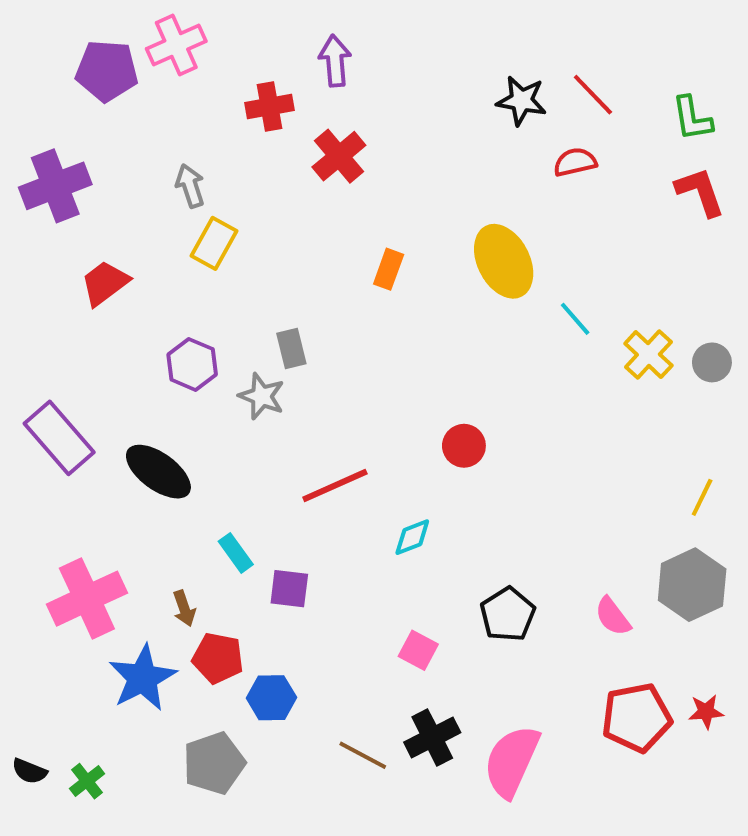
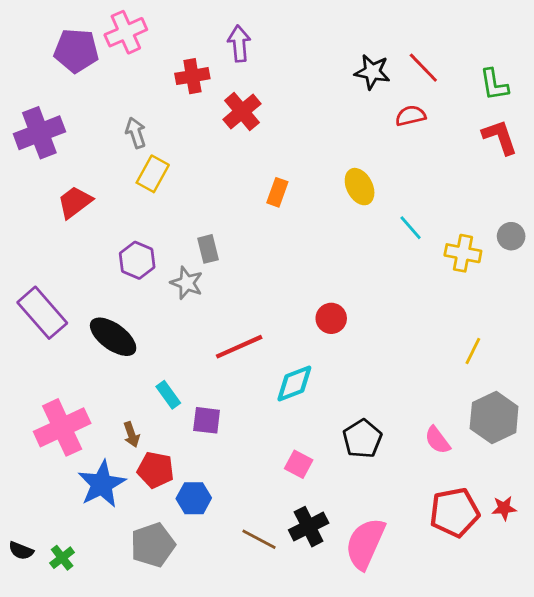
yellow ellipse: (504, 261) -> (360, 187), size x0.7
yellow cross: (648, 355) -> (463, 253), turned -32
gray circle: (712, 362) -> (511, 236), moved
yellow line: (702, 497) -> (473, 351), moved
cyan diamond: (412, 537) -> (294, 383), size x1.4

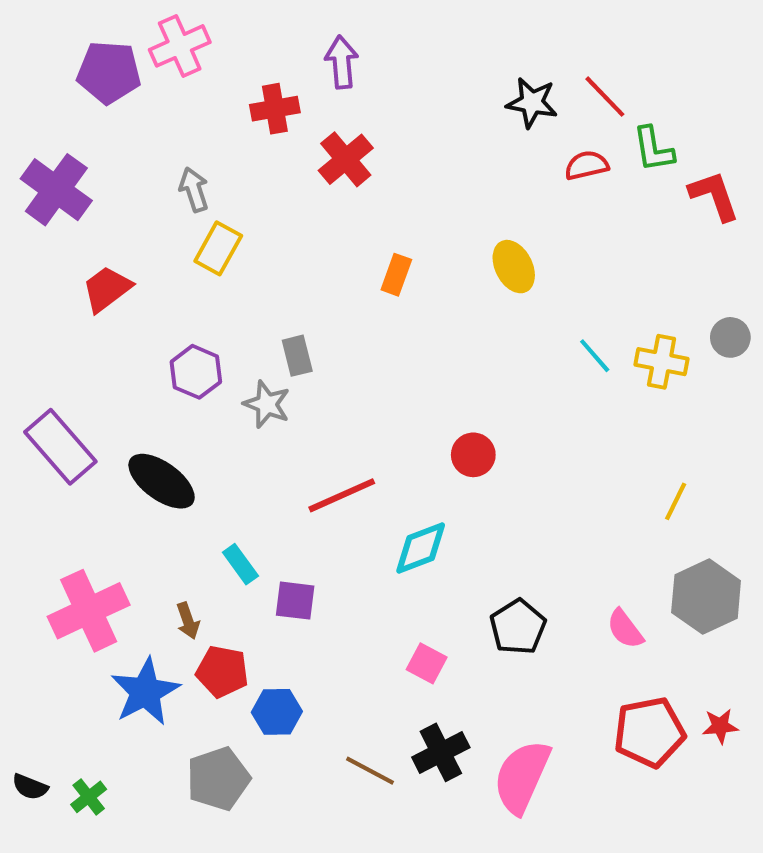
green L-shape: (494, 85) -> (653, 149), moved
purple cross: (39, 133) -> (56, 190), turned -33
cyan line: (411, 228) -> (595, 356), moved

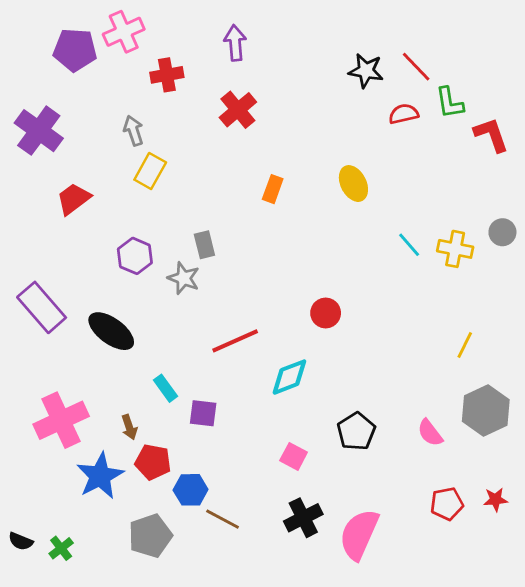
red cross: (275, 109) -> (167, 75), moved
red pentagon: (649, 732) -> (447, 504), size x0.7
brown line: (370, 771) -> (223, 519), moved

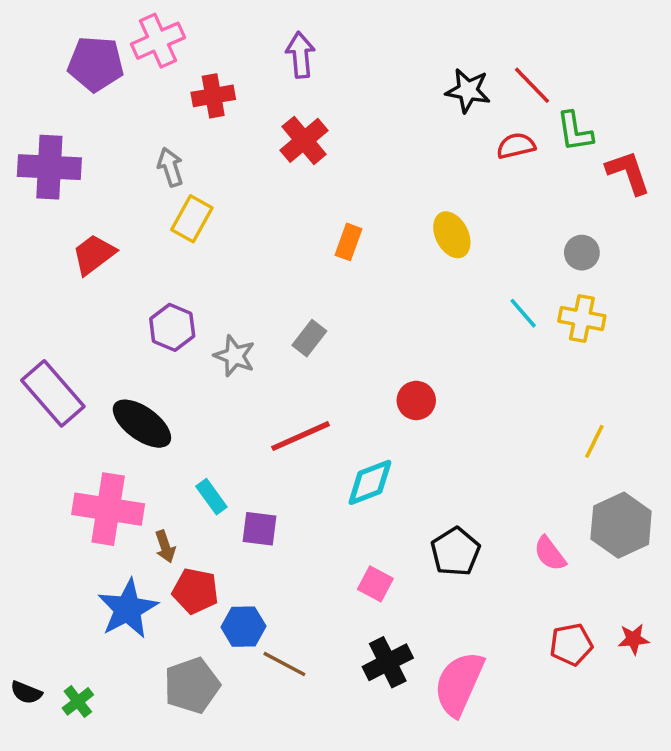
purple cross: (39, 131) -> (49, 167), turned -33
gray circle: (502, 232) -> (582, 253), moved
gray rectangle: (204, 245) -> (309, 338), moved, turned 52
pink cross: (61, 420) -> (108, 509), moved, turned 34

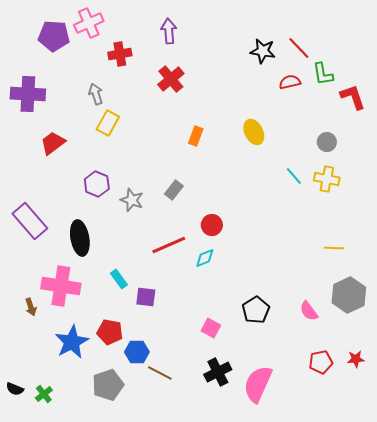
red circle: (416, 400) -> (212, 225), moved
black ellipse: (142, 424) -> (80, 238), turned 44
yellow line: (594, 441) -> (334, 248), turned 66
cyan diamond: (370, 482) -> (205, 258), moved, size x0.7
brown arrow: (165, 546) -> (31, 307), moved

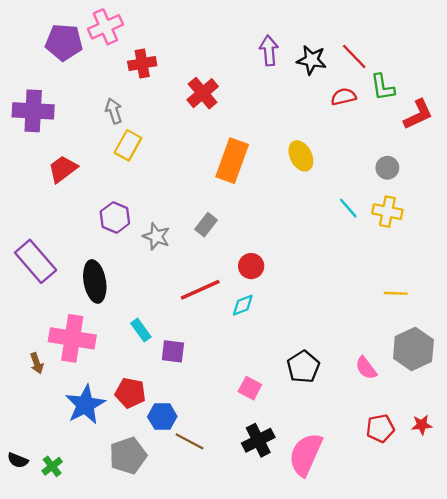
purple arrow: (169, 31) -> (269, 50), moved
red L-shape: (353, 97) -> (418, 114), turned 84
orange rectangle: (196, 136) -> (232, 161), size x1.8

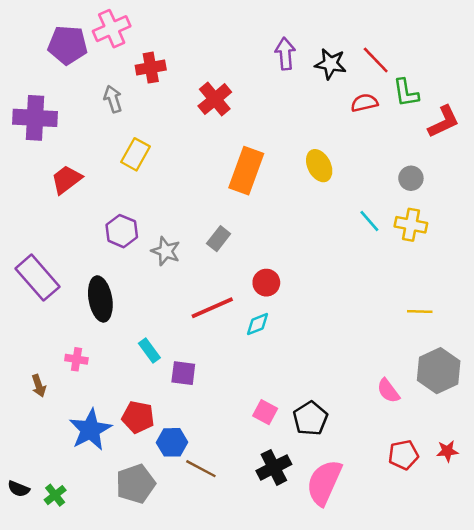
gray arrow: (114, 111) -> (113, 99), moved
pink cross: (72, 338) -> (76, 359), size x0.5
black pentagon: (303, 367) -> (310, 418), moved

